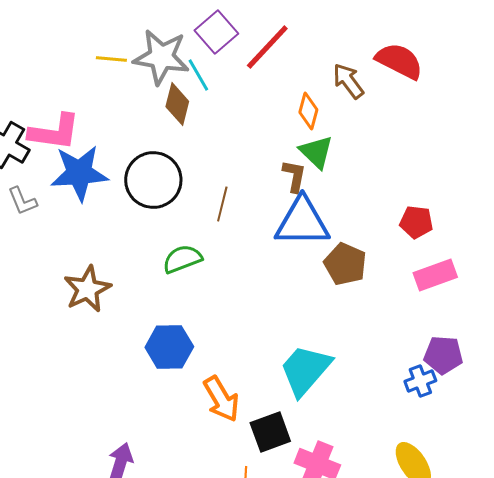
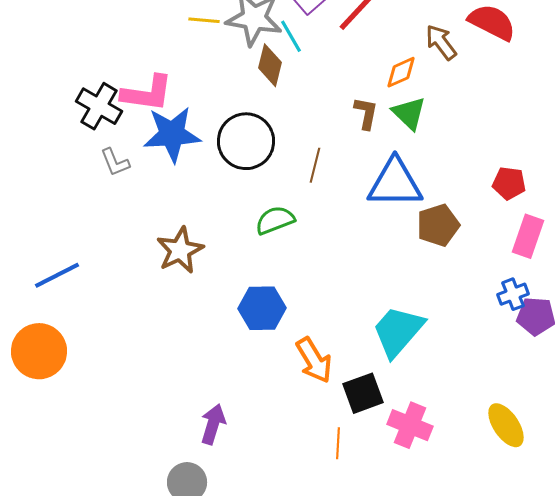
orange diamond: (308, 111) -> (401, 72), turned 51
brown L-shape: (294, 176) -> (366, 113), moved
brown pentagon: (345, 264) -> (438, 225), turned 30
pink rectangle: (435, 275) -> (528, 236), turned -51
blue cross: (420, 381) -> (513, 294), moved

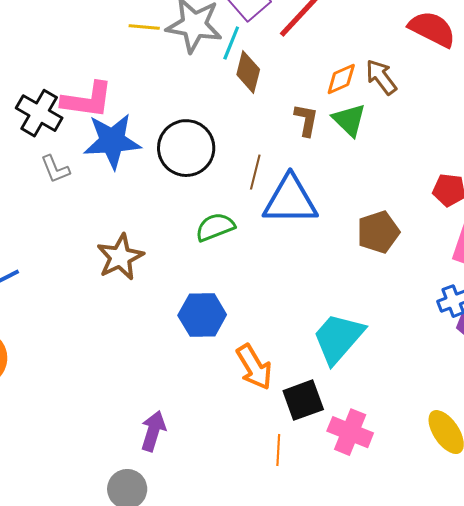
cyan line: (291, 36) -> (231, 43), turned 52
brown arrow: (441, 42) -> (381, 77), moved
brown diamond: (270, 65) -> (248, 72), moved
blue triangle: (395, 183) -> (290, 200), moved

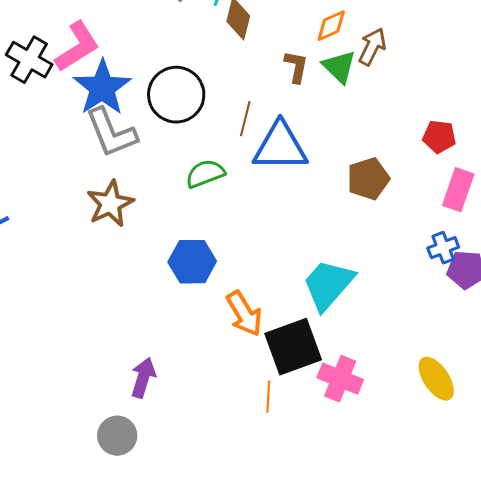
brown arrow: (381, 77) -> (372, 47), moved, turned 63
pink L-shape: (87, 100) -> (77, 47), turned -40
blue star: (112, 141) -> (102, 88), turned -30
gray L-shape: (55, 169) -> (111, 133), moved, size x1.8
black square: (303, 400) -> (293, 347), size x1.4

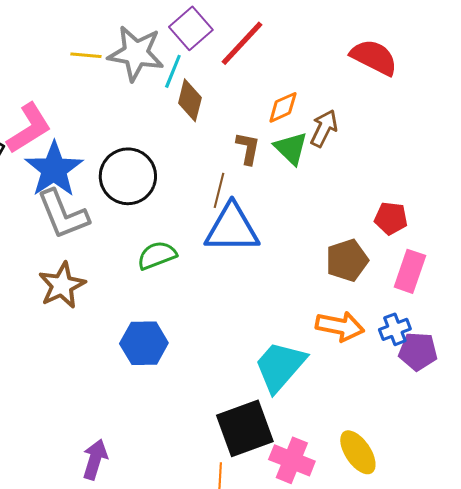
brown line: (245, 119) -> (219, 190), moved
brown pentagon: (368, 179) -> (347, 260), moved
orange arrow: (244, 314) -> (340, 326), moved, turned -48
yellow ellipse: (436, 379) -> (358, 452), moved

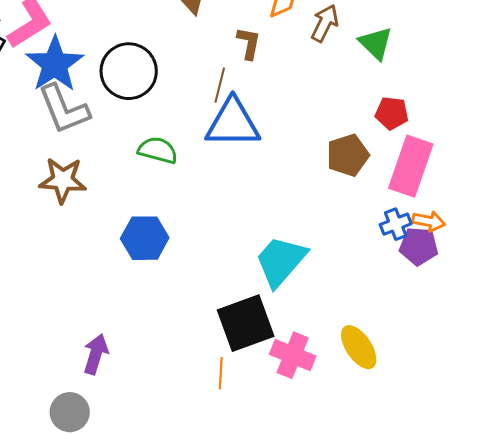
green triangle: (291, 148) -> (376, 43), moved
green semicircle: (157, 255) -> (158, 150), turned 36
pink rectangle: (410, 271) -> (411, 166), size x1.4
brown star: (62, 285) -> (63, 180), turned 30
orange arrow: (340, 326) -> (429, 221), moved, size x0.7

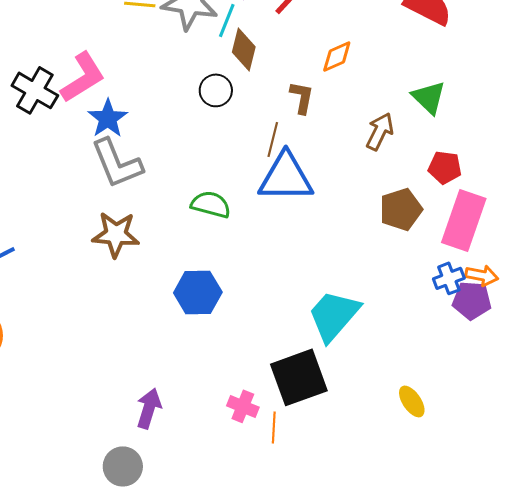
brown arrow: (325, 23) -> (380, 131), moved
blue star: (55, 64) -> (108, 118), size x0.7
black circle: (129, 71) -> (216, 90), moved, size x0.6
yellow ellipse: (359, 347) -> (412, 401), size x0.7
pink cross: (293, 355) -> (243, 406), moved, size x0.7

